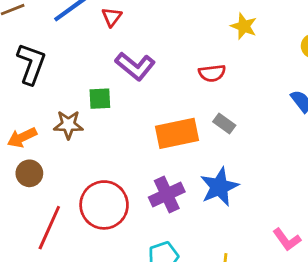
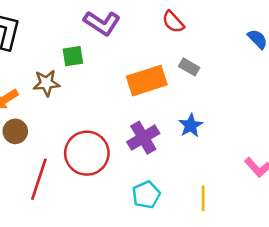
red semicircle: (212, 73) -> (173, 22), turned 60
blue star: (219, 187) -> (191, 125), size x0.7

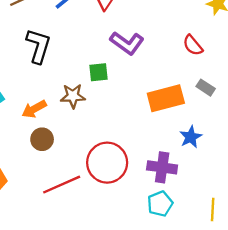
blue star: (191, 125) -> (191, 137), moved
purple cross: (143, 138) -> (162, 167), moved, turned 36
red line: (39, 179) -> (62, 185), turned 45

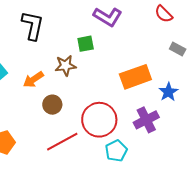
orange rectangle: (166, 98) -> (135, 77), moved
brown circle: (42, 139) -> (52, 105), moved
purple cross: (162, 167) -> (146, 120), turned -30
cyan pentagon: (160, 204) -> (116, 151), moved

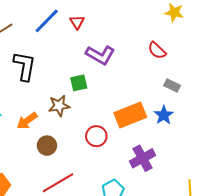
blue star: (168, 92) -> (164, 115), moved
red circle: (99, 120) -> (96, 136), moved, size x0.6

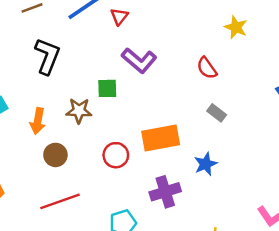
blue star: (164, 115) -> (206, 164), moved
orange arrow: (27, 121) -> (38, 121), turned -55

